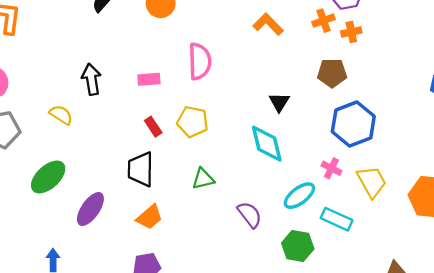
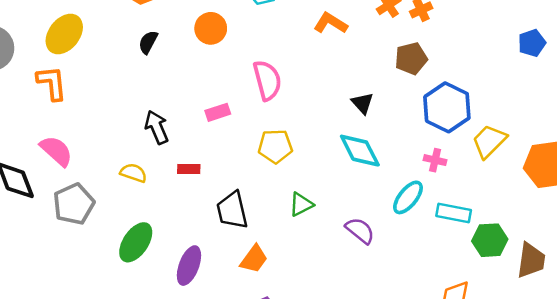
red rectangle: (153, 127) -> (189, 169), moved, turned -42
yellow trapezoid: (372, 182) -> (489, 141), moved, turned -92
green hexagon: (298, 246) -> (490, 240), moved

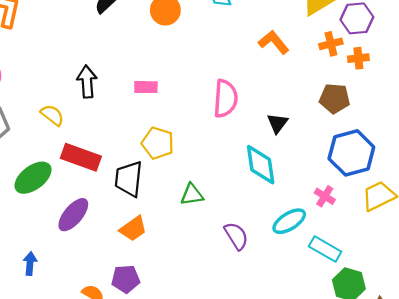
pink semicircle: (267, 80) -> (225, 99), moved
yellow pentagon: (275, 146) -> (158, 143), moved
red rectangle: (189, 169) -> (81, 157), moved, size x1.8

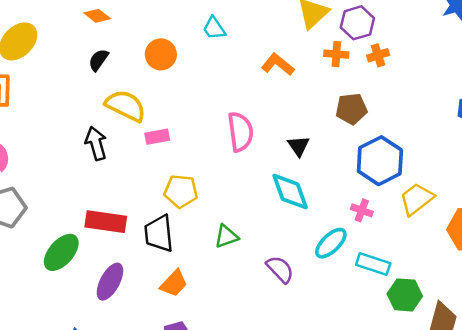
orange cross: (331, 44) -> (336, 54), turned 30
orange cross: (358, 58) -> (378, 55), moved
yellow semicircle: (52, 115) -> (126, 106), moved, size x1.6

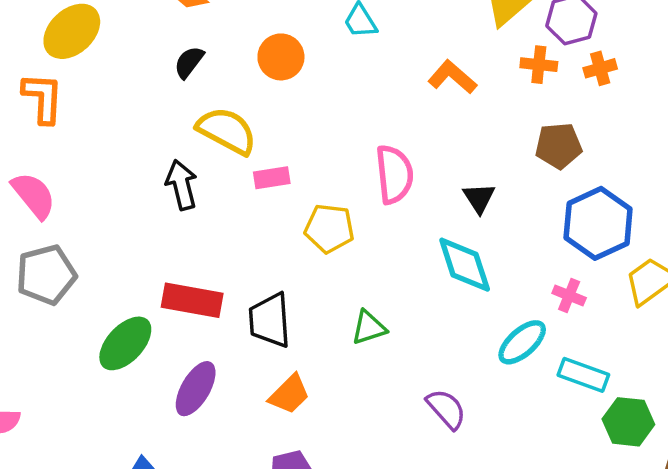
yellow pentagon: (181, 191) -> (329, 228), moved
purple semicircle: (280, 269) -> (446, 409), moved

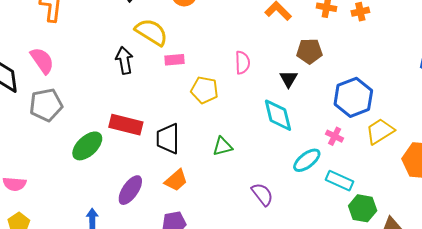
brown pentagon: (559, 146) -> (309, 51), moved
pink semicircle: (394, 174) -> (242, 63), size x0.7
purple ellipse: (196, 389) -> (130, 190), moved

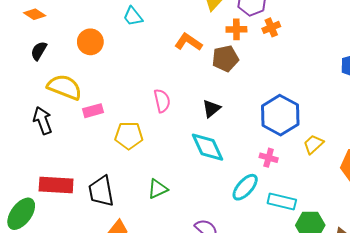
brown pentagon: (309, 51) -> (225, 58), moved
black triangle: (288, 79) -> (211, 109), turned 30
yellow trapezoid: (380, 131) -> (313, 144), size x0.7

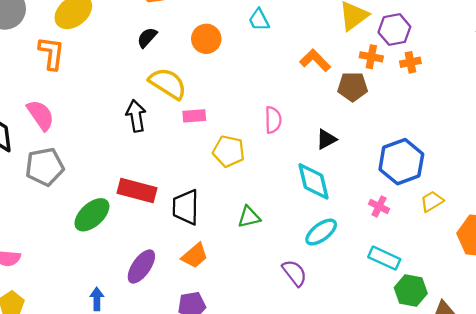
cyan ellipse: (245, 187) -> (321, 232), moved

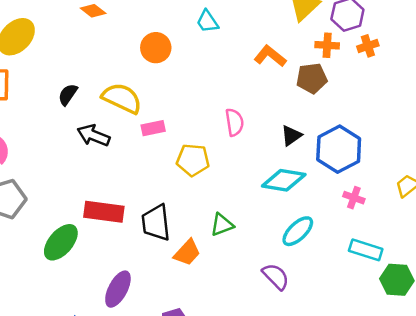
black semicircle: (147, 38) -> (68, 95), moved
black arrow: (136, 116) -> (94, 135), turned -52
blue hexagon: (401, 162) -> (339, 149), moved
cyan diamond: (314, 181) -> (284, 180), turned -60
orange trapezoid: (195, 256) -> (187, 253), moved

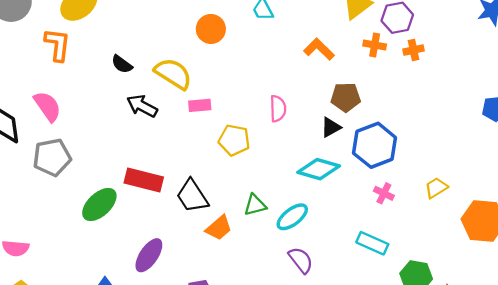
brown pentagon: (312, 78) -> (346, 97), moved
black semicircle: (68, 95) -> (122, 64), turned -95
black trapezoid: (156, 223) -> (192, 196), turned -33
cyan ellipse: (298, 231) -> (292, 217), moved
cyan rectangle: (366, 250) -> (372, 243), moved

